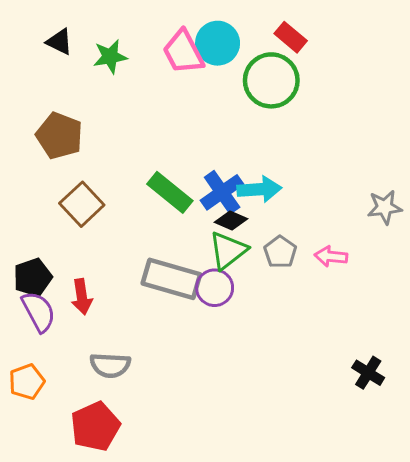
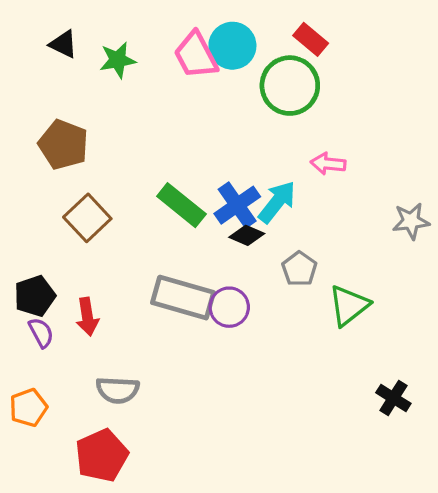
cyan arrow: (259, 189) -> (277, 202), turned -48
green triangle: (228, 250) -> (349, 306), moved
pink arrow: (331, 256) -> (328, 164), moved
purple semicircle: (39, 312) -> (41, 333), size x0.7

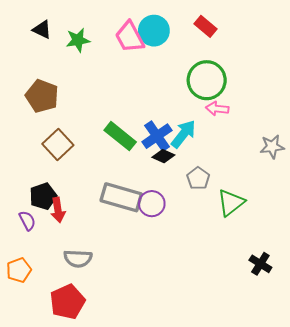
green circle: (290, 86) -> (207, 80), moved
black pentagon: (35, 296) -> (43, 196), moved

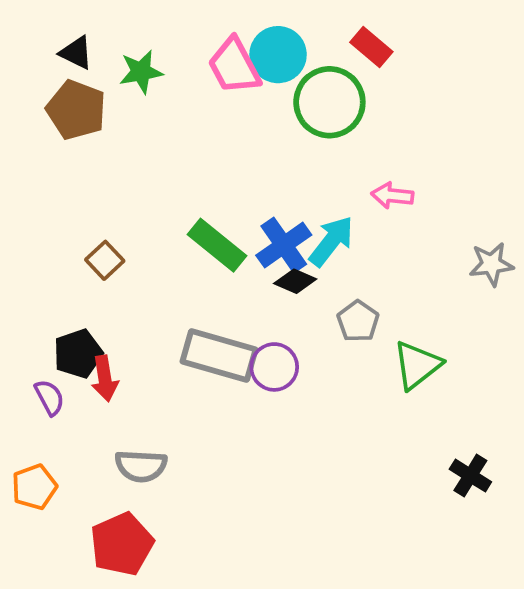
green circle: (207, 80) -> (329, 102), moved
brown pentagon: (42, 96) -> (76, 110), moved
brown square: (58, 145) -> (105, 260), size x0.7

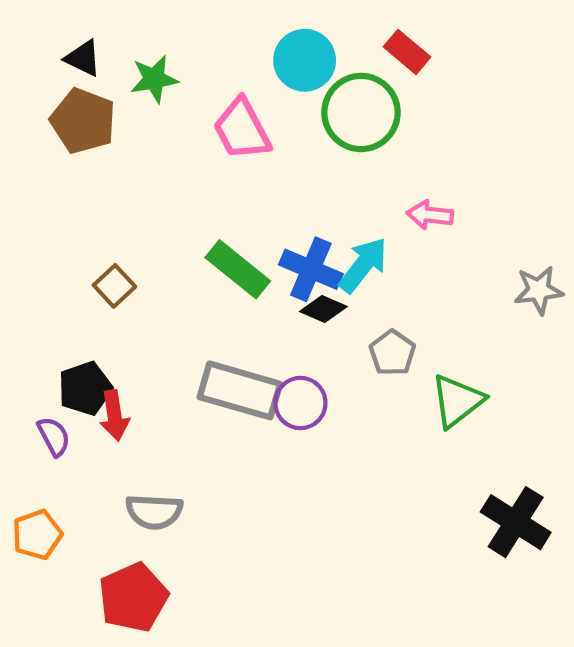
pink trapezoid: (234, 66) -> (242, 129), moved
blue cross: (284, 245) -> (311, 269), turned -32
black cross: (470, 476) -> (516, 522), size x1.5

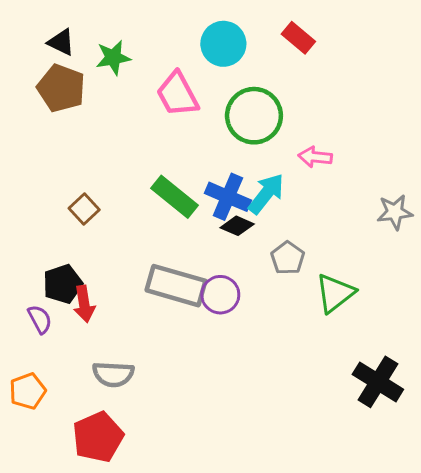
green circle: (361, 113) -> (254, 116), moved

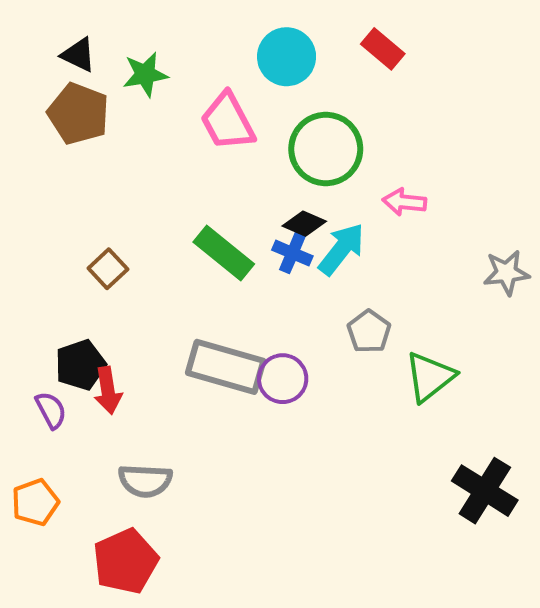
blue cross: (228, 197) -> (292, 253), size x0.7
black diamond: (237, 226) -> (304, 224), moved

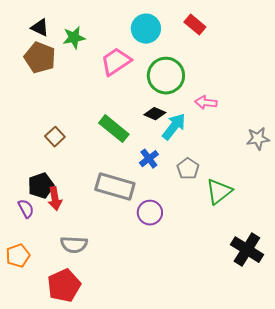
pink trapezoid: (228, 122) -> (116, 62), turned 84
blue cross: (292, 253) -> (149, 159), moved, turned 30
purple circle: (283, 379) -> (150, 213), moved

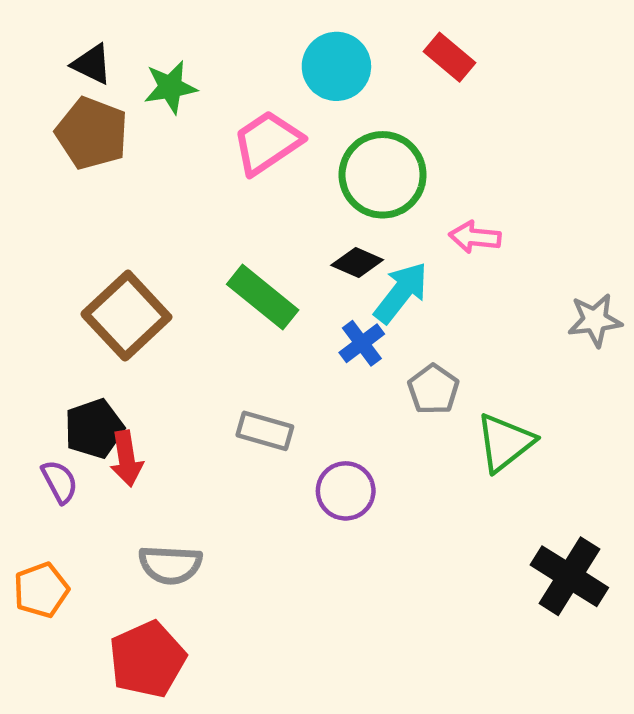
brown square: (55, 137) -> (126, 316), size x1.8
blue cross: (149, 159) -> (362, 343), moved
gray rectangle: (115, 187) -> (265, 431), size x0.6

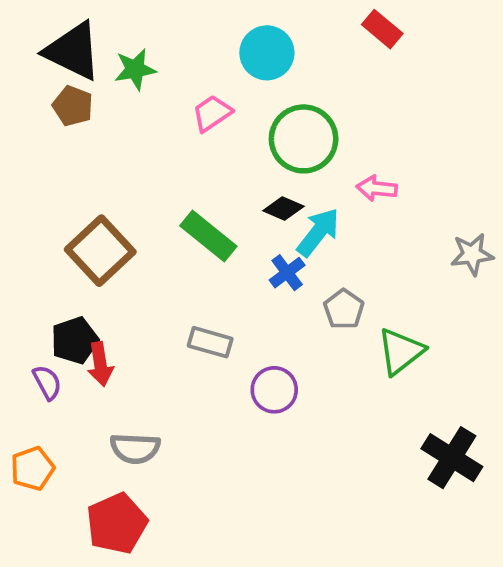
red rectangle: (449, 57) -> (382, 29), moved
black triangle: (92, 64) -> (73, 51), size x1.8
brown pentagon: (92, 133) -> (73, 106), size x0.7
pink trapezoid: (267, 143) -> (212, 113), size x0.7

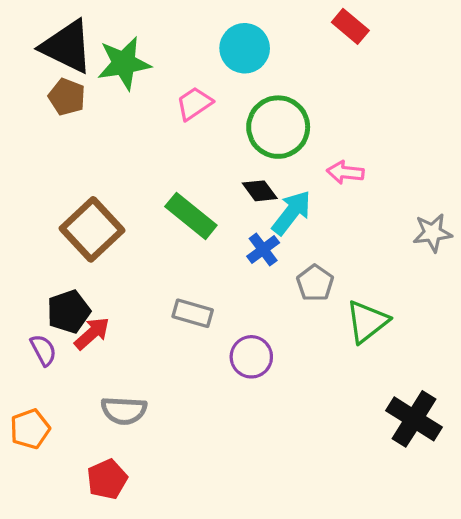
green star: (135, 69) -> (124, 63), size x1.4
black diamond: (283, 208) -> (260, 191), turned 30
red arrow: (100, 364) -> (92, 333), turned -123
red pentagon: (117, 523) -> (107, 479), size x0.7

